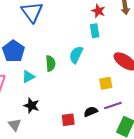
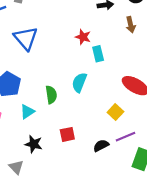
red star: (98, 11) -> (83, 37), moved
yellow square: (106, 83) -> (115, 112), turned -32
red square: (68, 120) -> (67, 134), moved

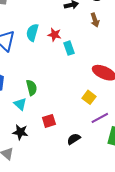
cyan semicircle: (79, 83) -> (32, 33), moved
cyan triangle: (27, 112) -> (20, 104), moved, turned -40
black semicircle: (101, 146) -> (74, 139), moved

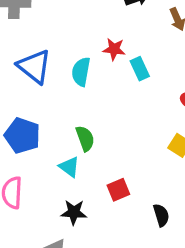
cyan semicircle: (32, 33) -> (81, 72), moved
black semicircle: (74, 139) -> (161, 215), turned 112

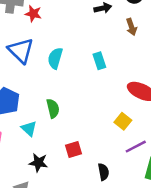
red star: (114, 49) -> (33, 14), moved
cyan triangle: (69, 167) -> (29, 129), moved

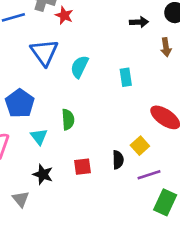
black semicircle: (103, 172) -> (118, 160), moved

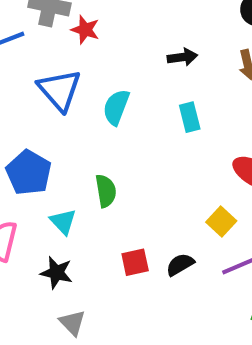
black arrow: (139, 22) -> (182, 57), moved
black semicircle: (118, 160) -> (180, 265), moved, turned -114
black star: (43, 174) -> (56, 273), moved
gray triangle: (21, 199) -> (72, 323), moved

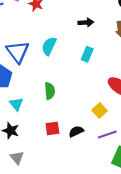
blue triangle: (60, 90) -> (18, 52), moved
cyan rectangle: (190, 117) -> (87, 54), turned 32
green semicircle: (106, 191) -> (50, 91), moved

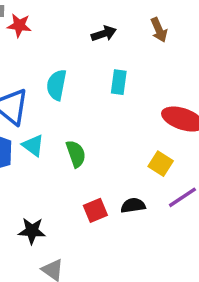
cyan triangle: (16, 104) -> (33, 145), moved
black semicircle: (76, 131) -> (133, 205), turned 32

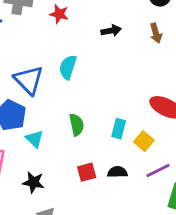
red star: (19, 25) -> (59, 14), moved
cyan rectangle: (119, 82) -> (119, 129), moved
cyan triangle: (33, 145) -> (35, 139), moved

